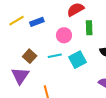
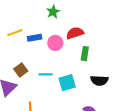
pink circle: (64, 35) -> (55, 43), moved

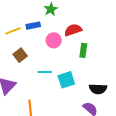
blue rectangle: (35, 38) -> (33, 26), moved
brown square: (21, 70) -> (20, 55), moved
black semicircle: (99, 80) -> (98, 89), moved

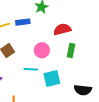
pink circle: (54, 40) -> (42, 50), moved

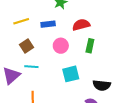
blue rectangle: (23, 22) -> (48, 24), moved
cyan line: (31, 69) -> (31, 67), moved

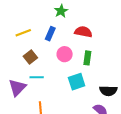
blue rectangle: (48, 24) -> (50, 34), turned -56
red semicircle: (81, 25) -> (83, 32), turned 30
green rectangle: (90, 46) -> (87, 58), moved

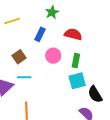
yellow line: (23, 33) -> (12, 21), moved
cyan square: (77, 82) -> (77, 81), moved
black semicircle: (108, 91) -> (95, 94), turned 54

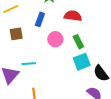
brown square: (19, 57) -> (16, 34), moved, turned 32
green rectangle: (76, 61) -> (78, 42), turned -32

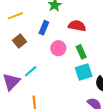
brown square: (16, 34) -> (20, 41), turned -32
cyan line: (29, 64) -> (31, 71), turned -40

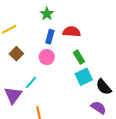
blue rectangle: (44, 28) -> (50, 37), moved
pink circle: (58, 48) -> (47, 57), moved

